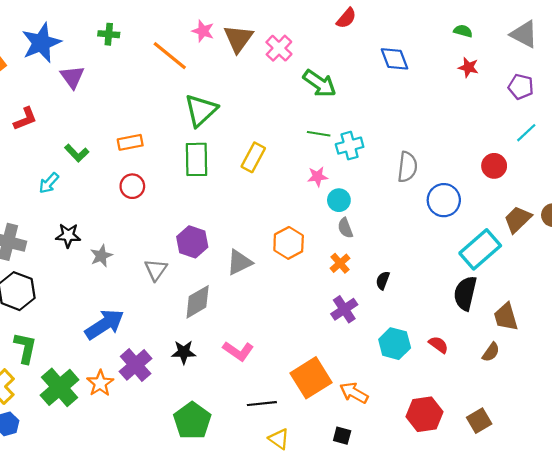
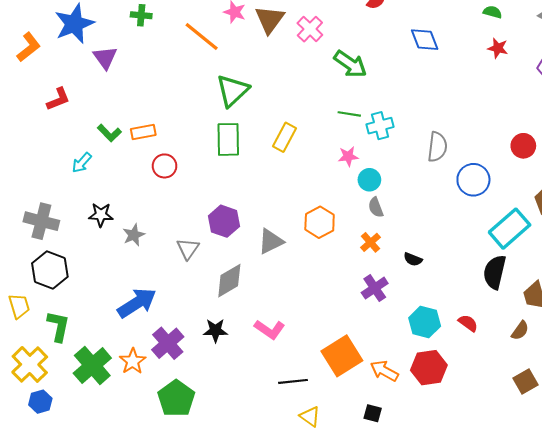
orange rectangle: (130, 142) -> (143, 132), moved
black semicircle: (383, 280) -> (413, 259), turned -90
red hexagon: (425, 414) -> (429, 368), moved
green pentagon: (192, 421) -> (176, 398), moved
brown square: (479, 421) -> (525, 381), moved

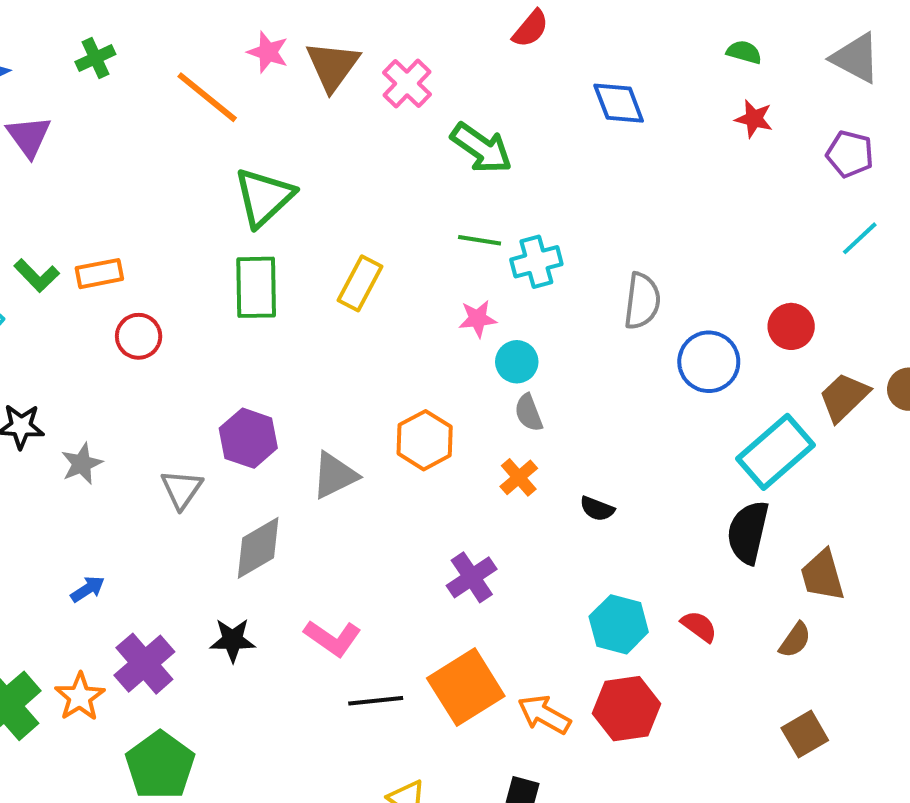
green cross: (141, 15) -> (95, 58), turned -30
red circle: (523, 146) -> (791, 326), moved
purple cross: (375, 288) -> (472, 577), moved
blue arrow: (137, 303) -> (88, 589), size x0.5
black line: (293, 381) -> (376, 701), moved

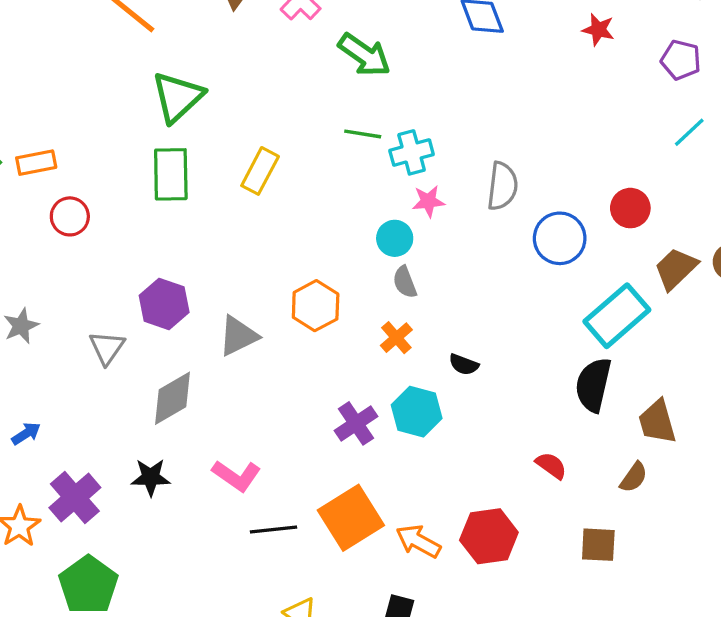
pink star: (478, 319) -> (428, 201), moved
cyan hexagon: (619, 624) -> (417, 412), moved
brown square: (805, 734) -> (598, 545), moved, turned 33

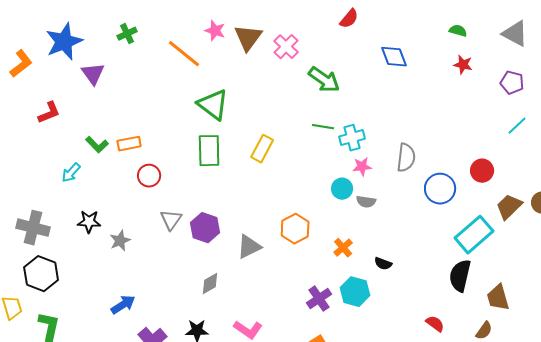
green triangle: (178, 97) -> (213, 105), turned -40
gray semicircle: (405, 282) -> (366, 202), moved, turned -60
gray triangle: (107, 348) -> (171, 220), moved
gray diamond: (173, 398) -> (210, 284), size x0.7
blue arrow: (26, 434) -> (123, 305), size x1.4

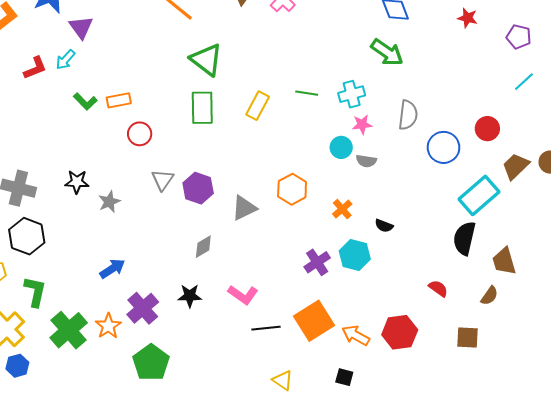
green arrow: (324, 80) -> (387, 52), moved
green line: (323, 127) -> (307, 93), moved
cyan arrow: (71, 173) -> (65, 60), moved

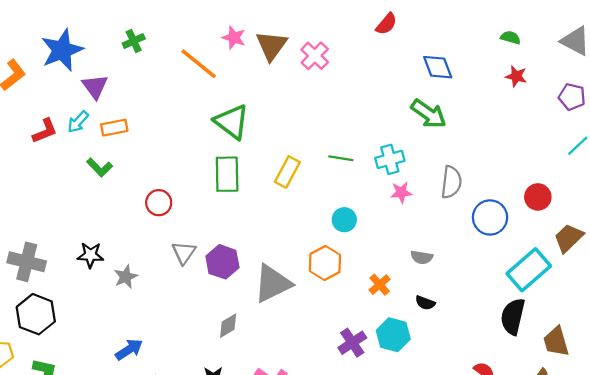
orange rectangle: (119, 100) -> (114, 128), moved
cyan circle: (341, 147) -> (344, 220), moved
gray semicircle: (366, 161) -> (422, 257), moved
gray triangle: (244, 208) -> (273, 283), size x1.4

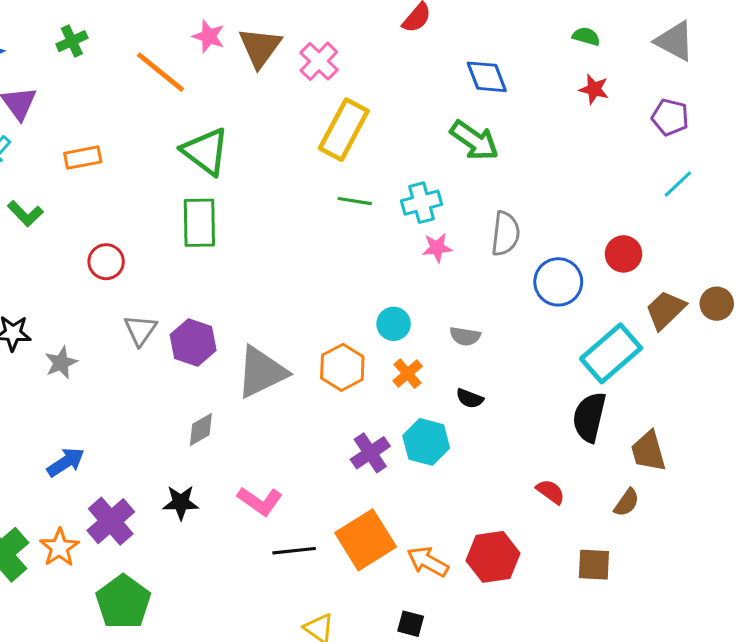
orange rectangle: (114, 128) -> (83, 158), moved
yellow rectangle: (287, 172) -> (344, 130), moved, size x1.4
cyan circle: (344, 220) -> (394, 324), moved
orange hexagon: (325, 263) -> (342, 367), moved

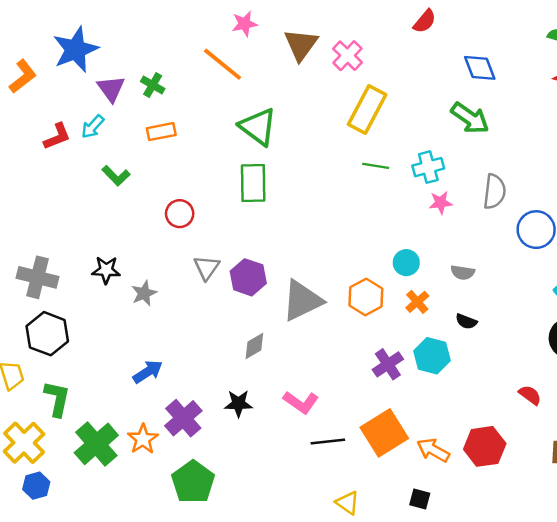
pink star: (209, 36) -> (245, 24), moved, turned -30
green cross: (72, 41) -> (153, 85), moved, turned -35

